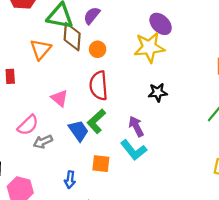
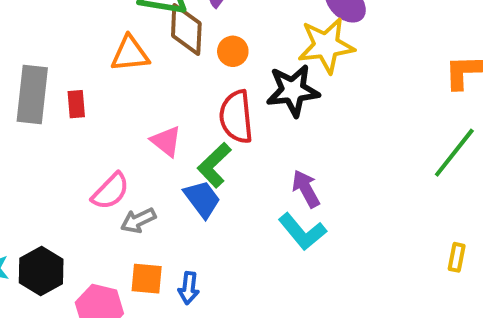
orange triangle: (41, 49) -> (130, 54), turned 45
black star: (158, 92) -> (293, 90), moved, size x1.5
green L-shape: (96, 121) -> (214, 165), moved
orange square: (101, 164) -> (147, 279), moved

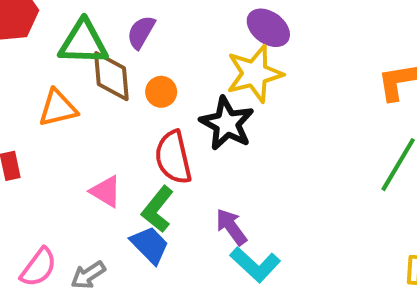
black star: (293, 90) -> (227, 123), turned -30
purple arrow: (306, 189) -> (231, 227), moved
pink semicircle: (110, 191) -> (38, 267), moved

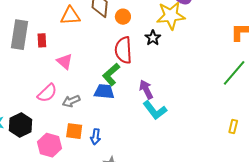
black star: (227, 123) -> (153, 38), size x0.6
pink triangle: (106, 191) -> (65, 61), moved
blue trapezoid: (150, 245) -> (104, 92), turned -50

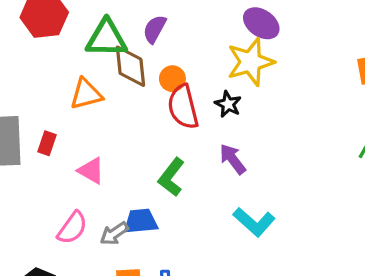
red rectangle: (42, 40) -> (47, 143), turned 32
red semicircle: (123, 50) -> (183, 107), moved
purple arrow: (146, 89) -> (233, 159), moved
blue trapezoid: (104, 92) -> (141, 221), moved

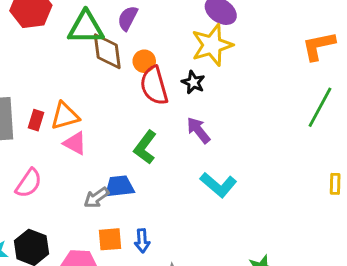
orange triangle: (86, 94) -> (65, 116), moved
pink semicircle: (72, 228) -> (29, 183), moved

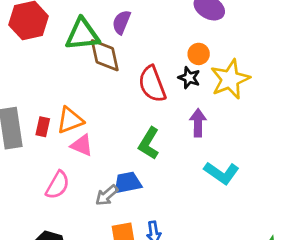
yellow star: (212, 45) -> (230, 79), moved
orange circle: (144, 61) -> (199, 54), moved
purple arrow: (198, 130) -> (198, 123), turned 44
pink semicircle: (29, 183) -> (58, 185), moved

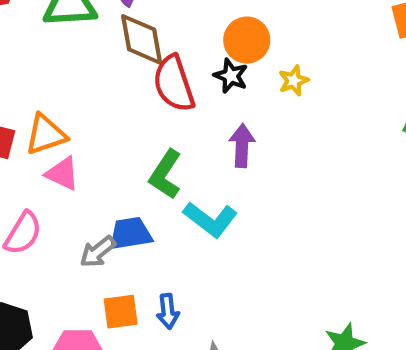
orange circle: (199, 54) -> (247, 40), size x1.4
brown diamond: (105, 55) -> (142, 39), moved
yellow star: (230, 79) -> (294, 81), size x0.5
cyan L-shape: (222, 173) -> (210, 219), moved

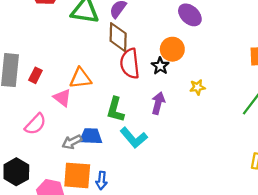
yellow star: (294, 81) -> (197, 87), moved
orange triangle: (46, 134) -> (80, 78), moved
green L-shape: (165, 174) -> (115, 110), turned -30
orange square: (121, 312) -> (77, 175), size x1.5

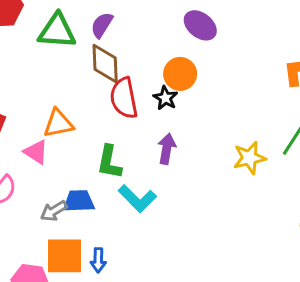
yellow star: (197, 87) -> (249, 158), moved, size x1.5

